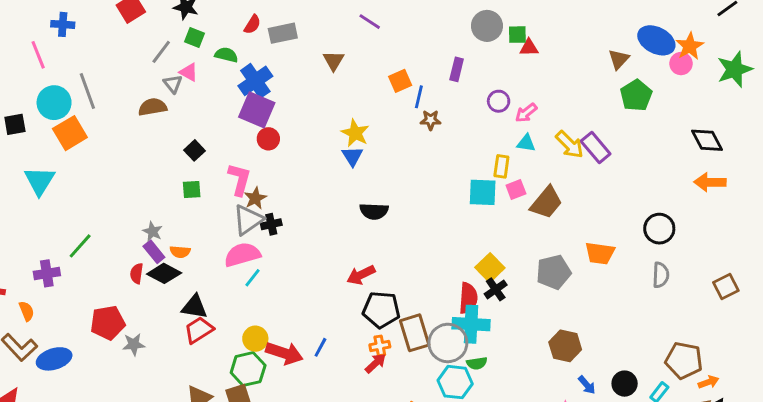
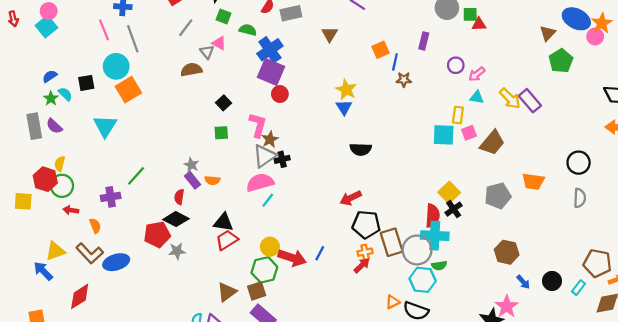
gray line: (161, 52) -> (186, 28), moved
gray line: (87, 91) -> (133, 39), moved
black diamond: (164, 273) -> (176, 219), moved

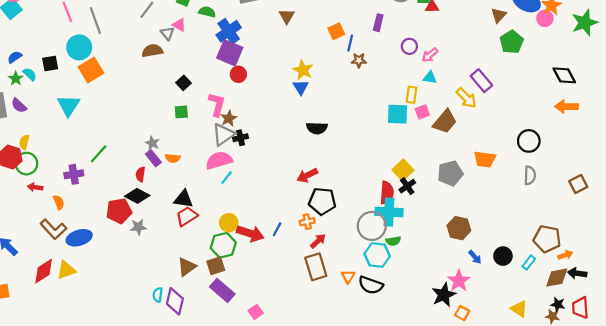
yellow arrow: (510, 98) -> (466, 98), moved
brown rectangle: (392, 242) -> (316, 267), moved
yellow triangle: (55, 251) -> (66, 270), moved
orange cross: (365, 252) -> (307, 222), moved
orange triangle: (393, 302) -> (348, 276), turned -32

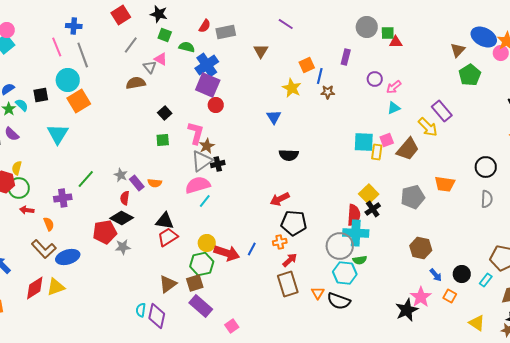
yellow star: (303, 70) -> (292, 88), moved
cyan triangle: (430, 78) -> (394, 108), turned -32
yellow rectangle: (412, 95) -> (377, 152), moved
gray star: (152, 143) -> (121, 175), moved
orange square: (462, 313) -> (450, 296), moved

